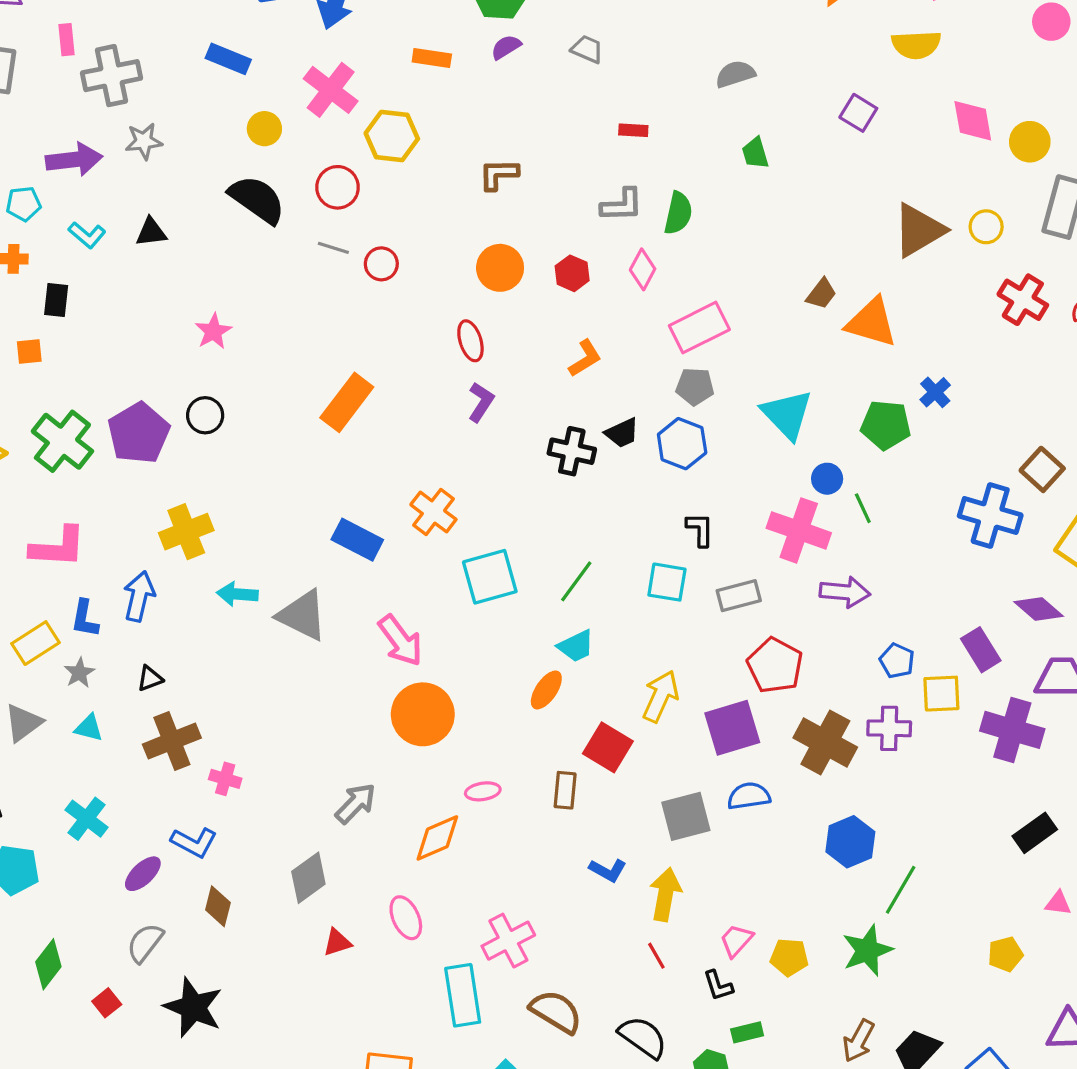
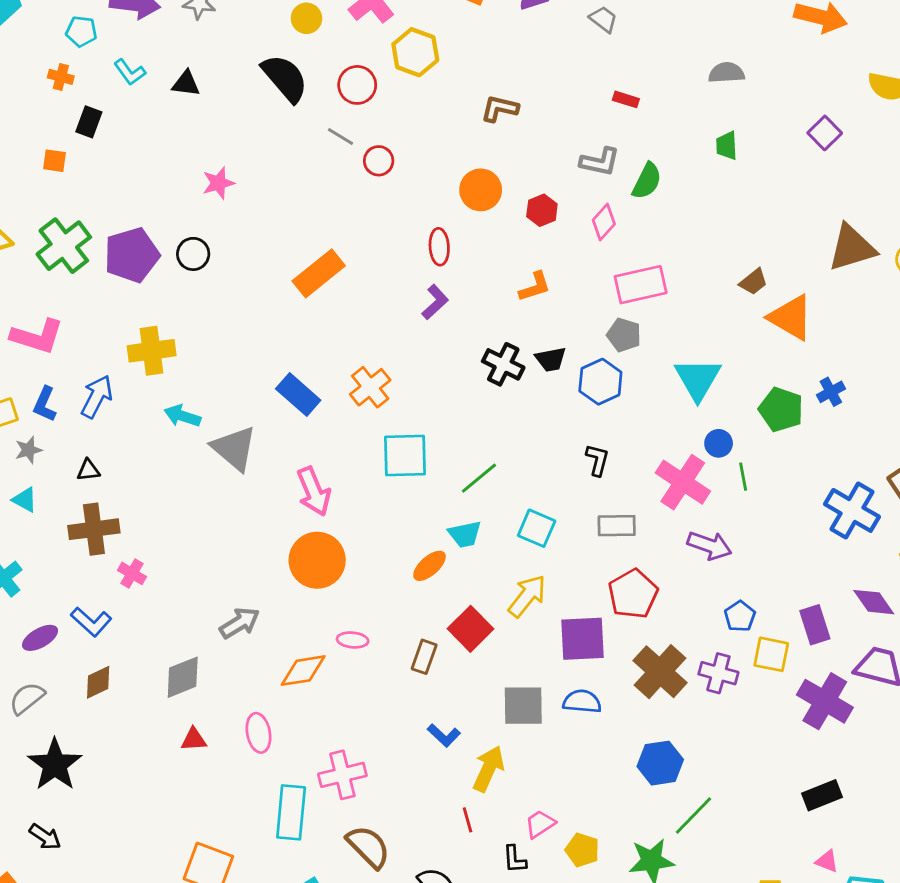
cyan square: (667, 582) -> (537, 528), moved
brown diamond: (218, 906) -> (98, 682), turned 36

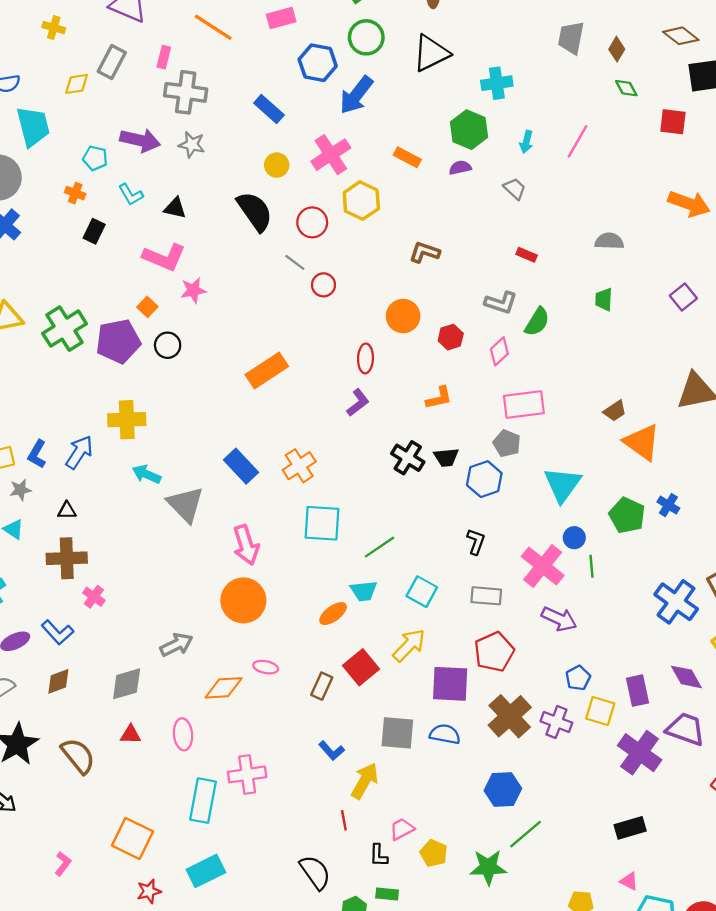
orange square: (55, 161) -> (147, 307), moved, turned 30
pink L-shape: (37, 336) -> (164, 257), moved
blue cross: (831, 392) -> (668, 505), turned -35
brown semicircle: (368, 847) -> (78, 756), moved

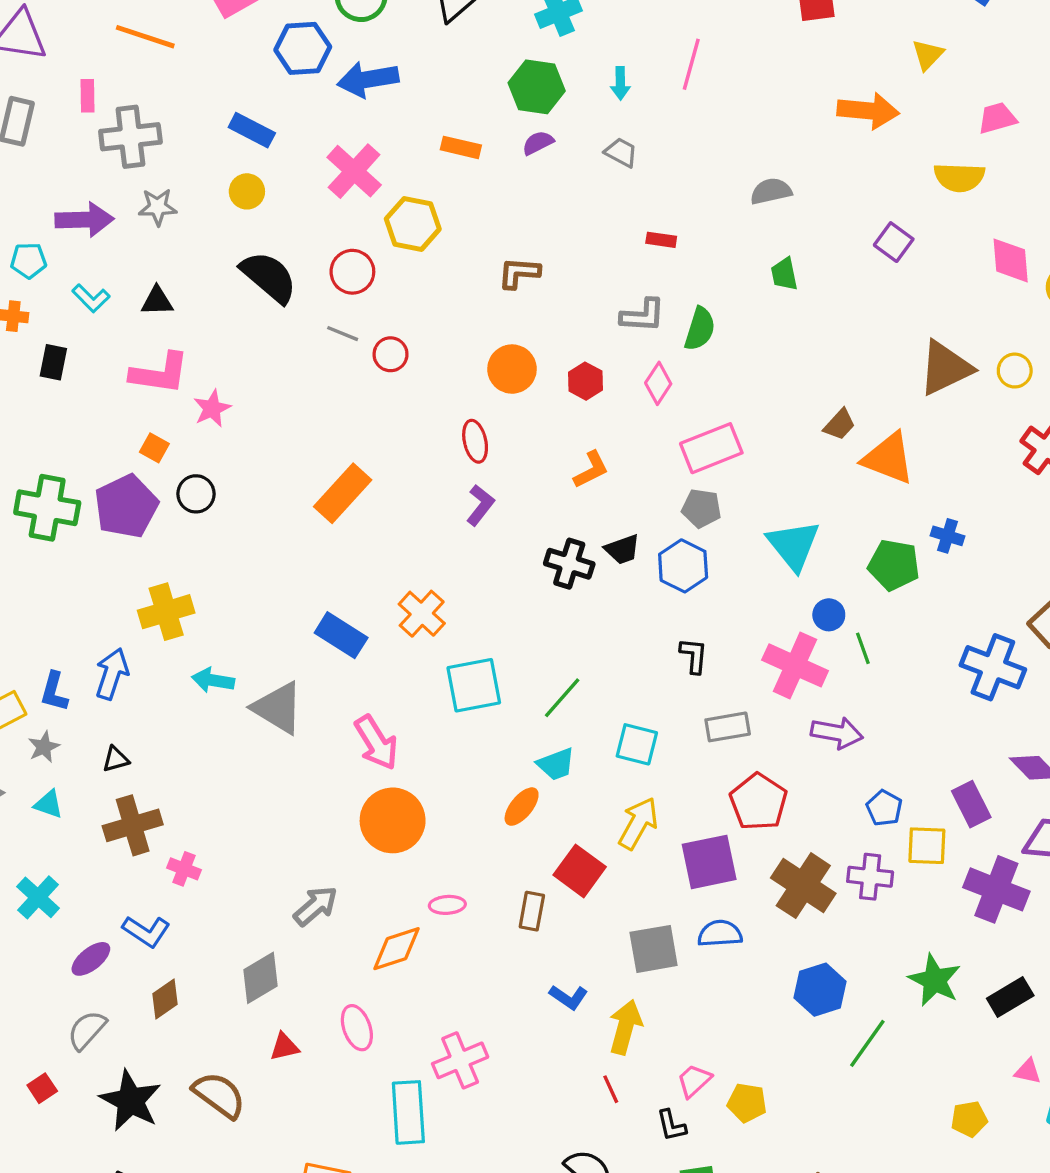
blue arrow: (356, 95) -> (368, 79), turned 57
yellow circle: (277, 165) -> (247, 191), moved
green cross: (65, 329) -> (47, 508), turned -33
green star: (488, 867) -> (935, 980), moved, turned -30

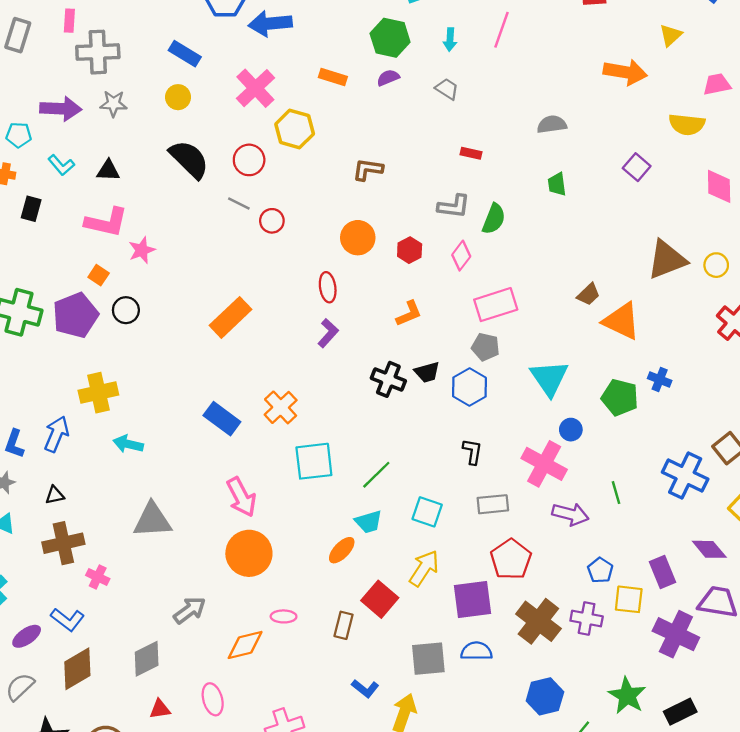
green line: (863, 648) -> (616, 493), moved
gray triangle: (278, 708) -> (152, 520), moved, turned -39
brown diamond: (165, 999) -> (77, 669), size x1.5

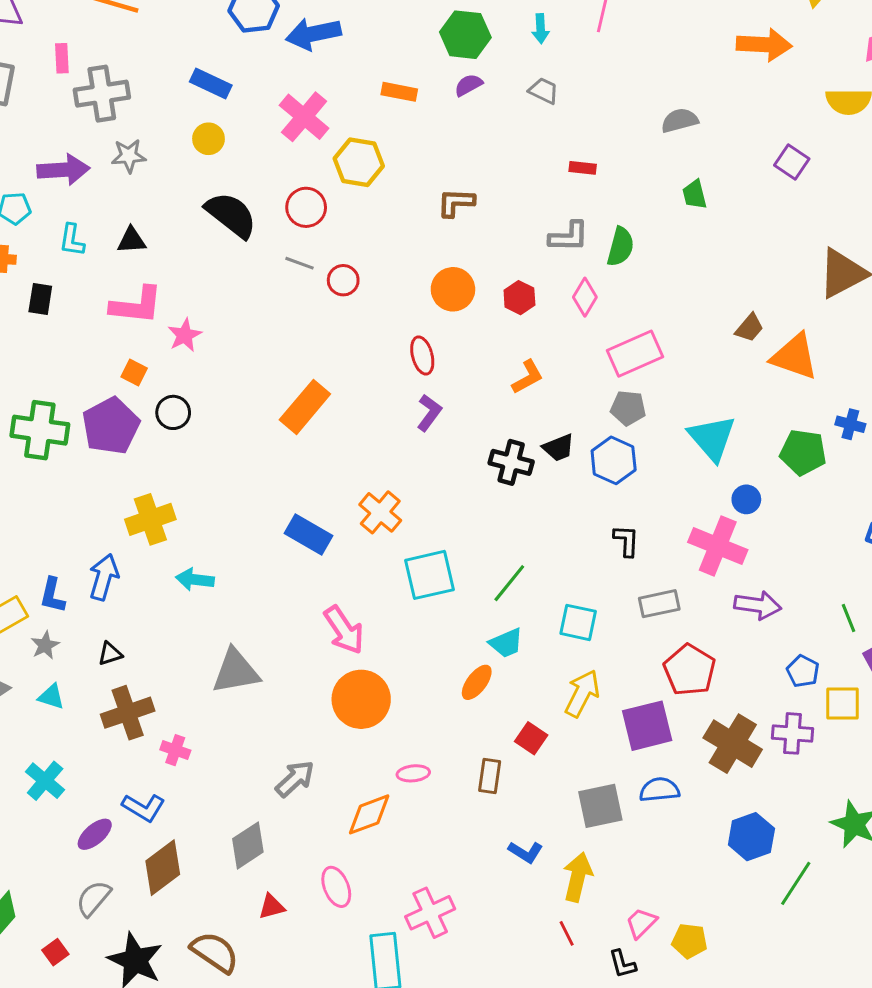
cyan L-shape: (61, 165) -> (72, 240), turned 56
green line: (616, 493) -> (848, 618), moved
red square: (380, 599) -> (531, 738), size x0.7

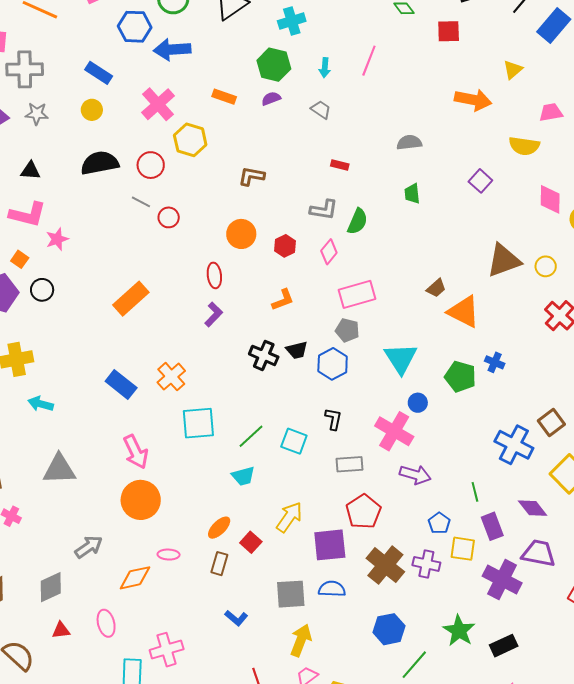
black semicircle: (231, 215) -> (100, 163), turned -57
cyan square: (578, 622) -> (294, 441), moved
orange ellipse: (477, 682) -> (219, 528), moved
yellow arrow: (578, 877) -> (301, 640), moved

